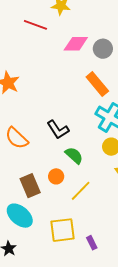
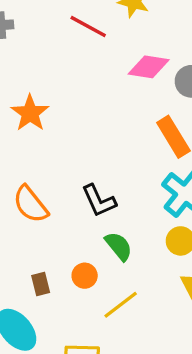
brown rectangle: (30, 186) -> (41, 284), size x0.6

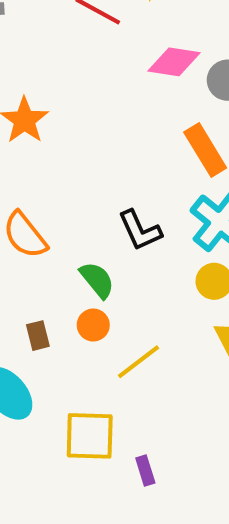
black L-shape: (99, 201) -> (140, 230), moved
green semicircle: (119, 246) -> (97, 280), moved

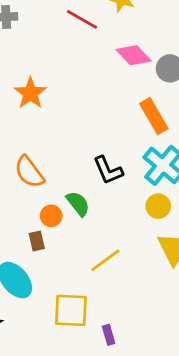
pink diamond: (174, 62) -> (134, 55), turned 36
orange circle: (93, 325) -> (51, 216), moved

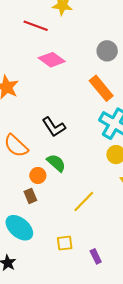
pink diamond: (134, 55) -> (52, 60), moved
black L-shape: (108, 170) -> (54, 127), moved
yellow square: (71, 310) -> (65, 243), size x0.6

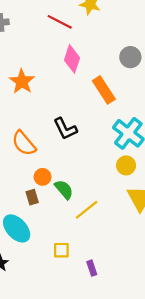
pink diamond: (52, 60) -> (72, 59), turned 65
orange rectangle: (101, 88) -> (104, 90), moved
green semicircle: (56, 163) -> (64, 189), moved

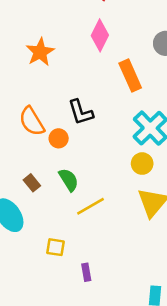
orange circle: (43, 177) -> (59, 138), moved
brown rectangle: (32, 197) -> (32, 183), turned -32

